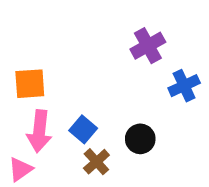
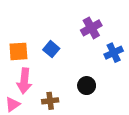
blue square: (83, 129) -> (51, 49), moved
brown cross: (96, 162) -> (50, 101), moved, turned 35

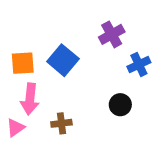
blue square: (51, 49) -> (63, 60), size x1.5
black circle: (87, 86) -> (120, 105), moved

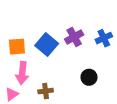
purple cross: (112, 34) -> (74, 37), moved
blue cross: (139, 65) -> (104, 38), moved

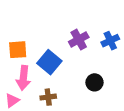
blue square: (47, 44) -> (49, 62), moved

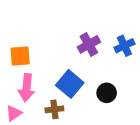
blue square: (49, 62) -> (70, 84), moved

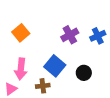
orange square: (20, 56) -> (21, 33), moved, turned -36

